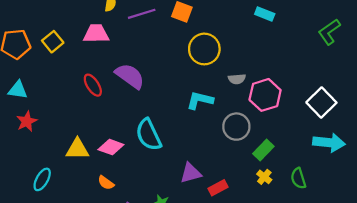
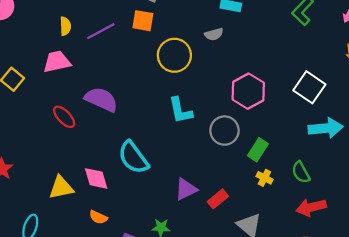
gray semicircle: (237, 79) -> (214, 34), moved
cyan L-shape: (200, 100) -> (180, 110), turned -104
pink diamond: (111, 147) -> (96, 178), turned 65

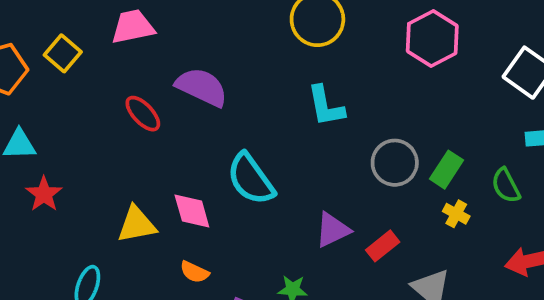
pink hexagon: (248, 91) -> (432, 38), moved
gray circle: (224, 131) -> (395, 163), moved
green semicircle: (301, 172) -> (506, 186), moved

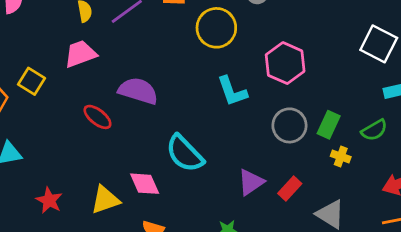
pink hexagon: (432, 38) -> (285, 63), moved
green semicircle: (506, 186) -> (374, 130), turned -84
red star: (44, 194) -> (49, 200), moved

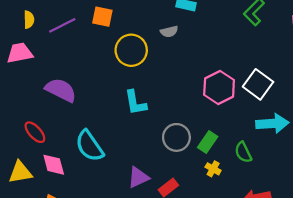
pink hexagon: (285, 63) -> (219, 87), moved
red ellipse: (97, 117) -> (35, 132), moved
green semicircle: (374, 130) -> (243, 152), turned 85

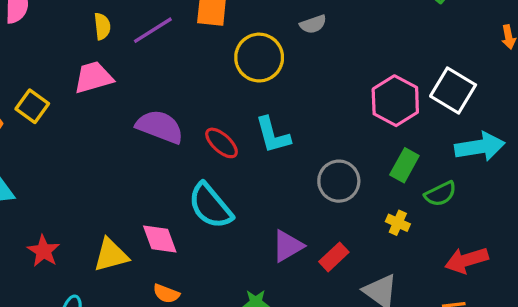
red ellipse: (35, 132) -> (222, 143), moved
green rectangle: (208, 142) -> (404, 165), moved
green semicircle: (243, 152) -> (440, 194), turned -85

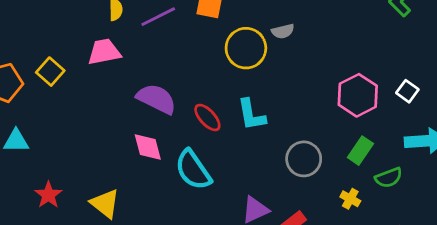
gray semicircle: (313, 24) -> (283, 31), moved
white square: (453, 90) -> (407, 91), size x0.6
pink diamond: (160, 239) -> (148, 147), moved
yellow triangle: (111, 255) -> (105, 204), turned 48

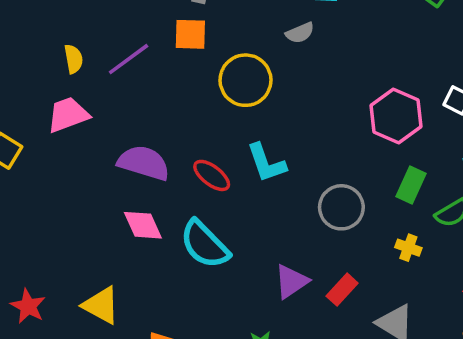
gray semicircle: (283, 31) -> (300, 33), moved

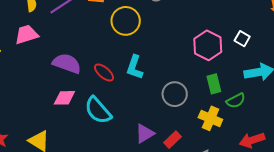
cyan L-shape: (266, 163) -> (135, 67), turned 35
green rectangle: (411, 185) -> (214, 84), turned -42
pink diamond: (143, 225) -> (64, 98), turned -70
yellow cross: (408, 248) -> (210, 118), size x1.6

